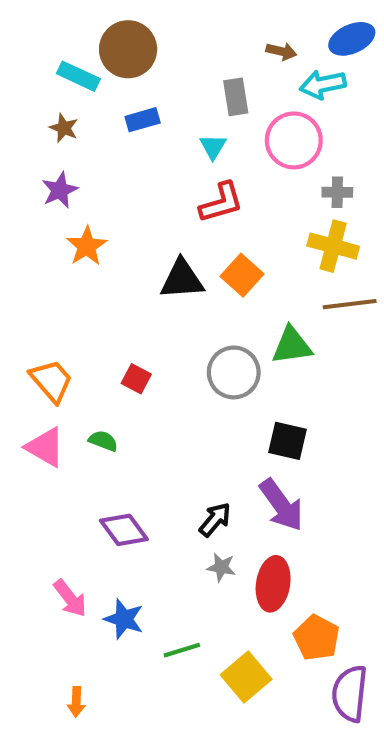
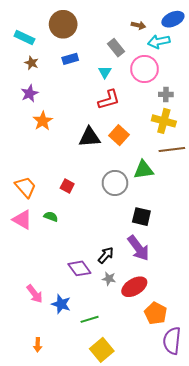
cyan rectangle: (78, 76) -> (24, 37), moved
gray rectangle: (236, 97) -> (116, 48), turned -30
purple diamond: (124, 530) -> (79, 268), moved
red ellipse: (273, 584) -> (134, 287), turned 50
yellow square: (246, 677) -> (102, 350), moved

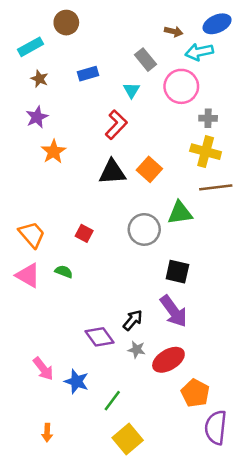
brown circle: (63, 24) -> (66, 23), moved, size x0.7
cyan rectangle: (24, 37) -> (31, 47), turned -54
red L-shape: (109, 100) -> (116, 125), moved, turned -30
green line: (90, 319) -> (112, 401), turned -36

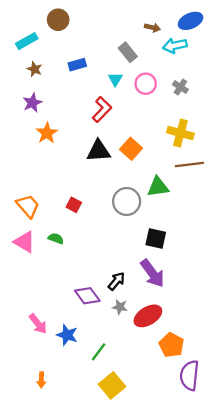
pink circle: (181, 86) -> (146, 84), moved, size x0.7
gray cross: (208, 118) -> (180, 87), moved, turned 32

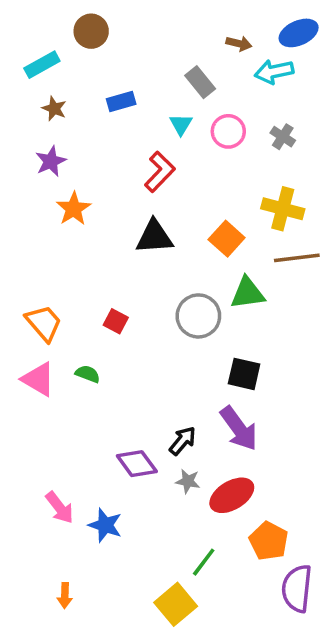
orange square: (131, 149) -> (227, 239), moved
green line: (99, 352) -> (204, 562), moved

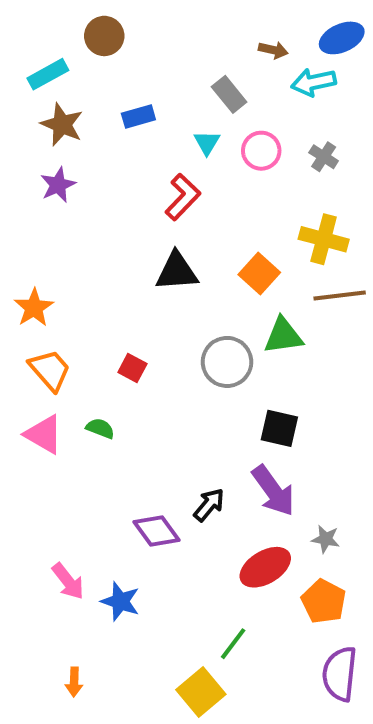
brown star: (54, 109) -> (62, 125), size x1.5
orange star: (74, 209) -> (34, 308), moved
gray star: (188, 481) -> (326, 539), moved
orange pentagon: (269, 541) -> (324, 601), moved

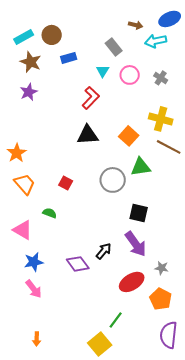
brown circle: (104, 36) -> (52, 35), moved
brown line: (340, 296) -> (169, 147), turned 35
pink triangle: (44, 434) -> (23, 230), moved
blue star: (120, 601) -> (34, 262), moved, turned -30

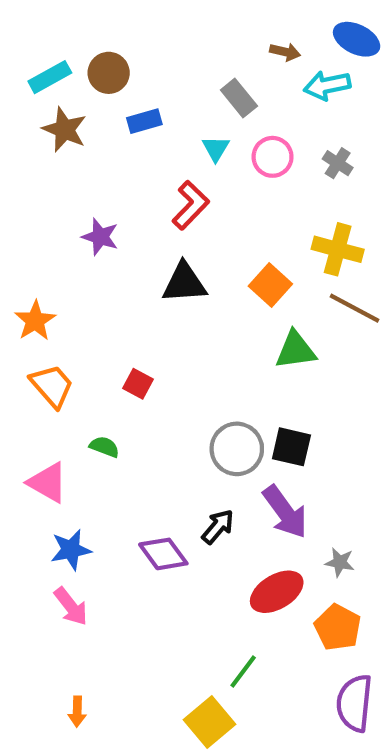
blue ellipse: (170, 19) -> (357, 39), turned 50
purple star: (29, 92) -> (100, 237), moved, turned -30
gray circle: (113, 180) -> (237, 449), moved

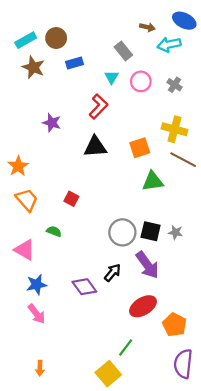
orange square: (270, 285) -> (140, 148), turned 30
gray star: (340, 562) -> (176, 232), moved

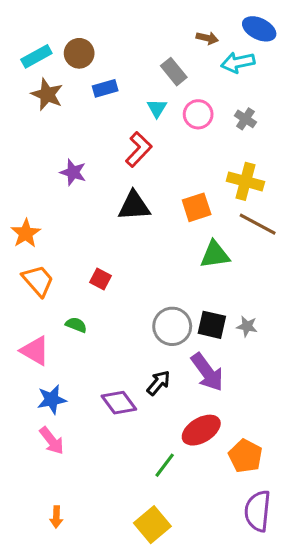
green line: (126, 348) -> (165, 465), moved

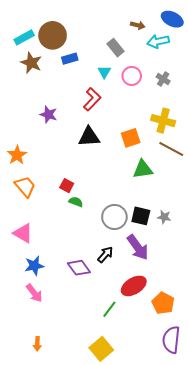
brown circle: (79, 53) -> (53, 35), size x1.4
green semicircle: (76, 325) -> (76, 202), moved

